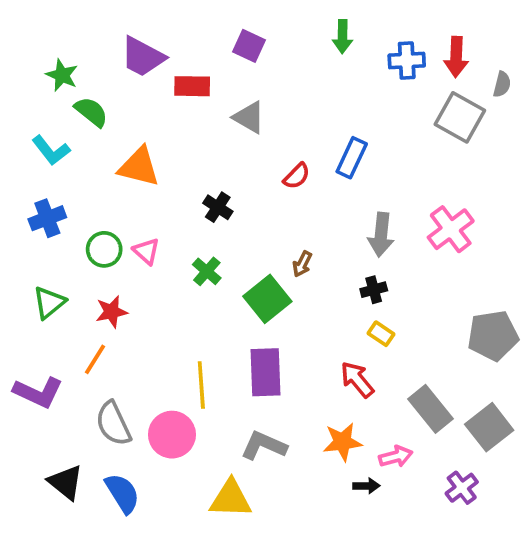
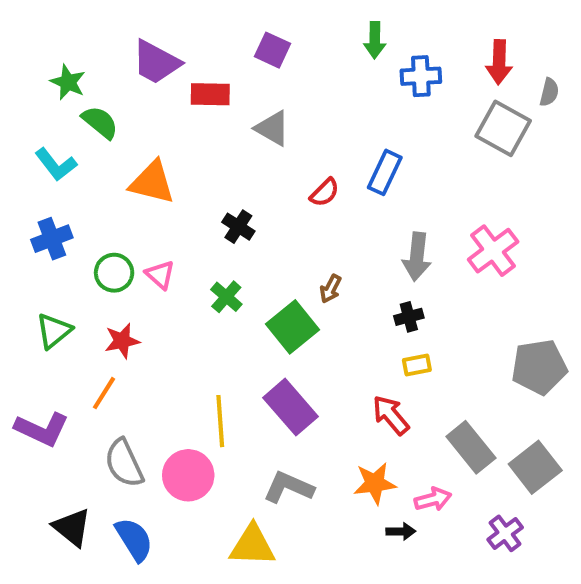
blue cross: (407, 60) -> (421, 76), moved
yellow rectangle: (381, 334) -> (417, 365), turned -45
purple rectangle: (266, 372) -> (290, 407), turned -39

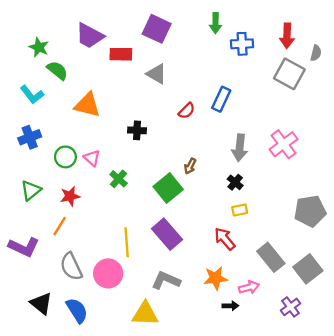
purple square: (272, 50) -> (157, 29), size x1.4
black cross: (238, 227) -> (137, 130), turned -30
green cross: (226, 297) -> (119, 179), moved
black cross: (409, 317) -> (235, 182), turned -35

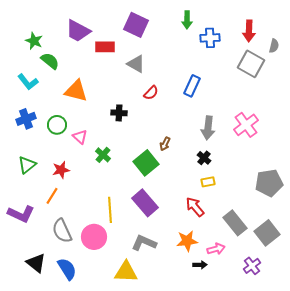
red semicircle: (187, 111) -> (151, 93), moved
green circle: (65, 157) -> (57, 125), moved

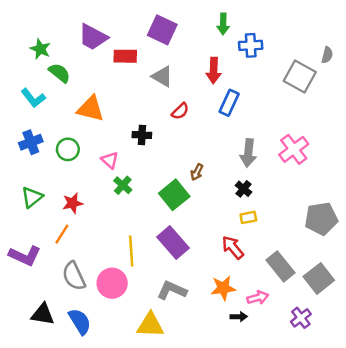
red arrow: (249, 31) -> (214, 70), moved
pink triangle: (80, 137) -> (110, 160), moved
black triangle: (36, 263) -> (43, 314), turned -30

